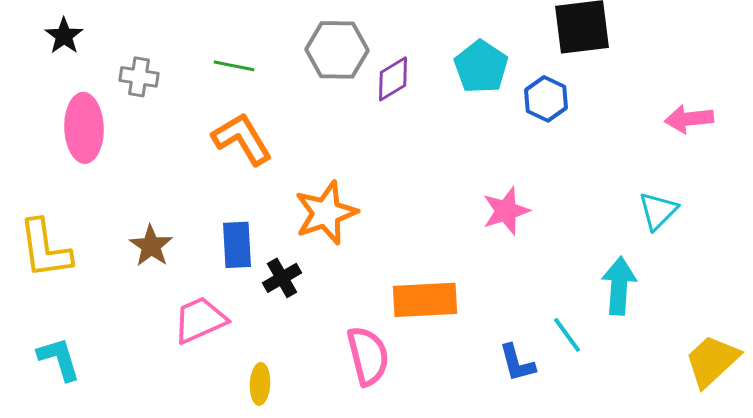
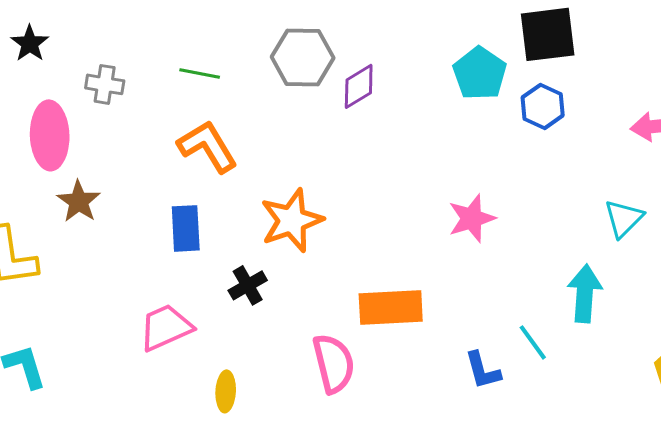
cyan pentagon: (481, 67) -> (480, 73), moved
blue hexagon: (546, 99) -> (543, 106), moved
blue rectangle: (237, 245) -> (186, 228), moved
brown star: (151, 246) -> (79, 201), moved

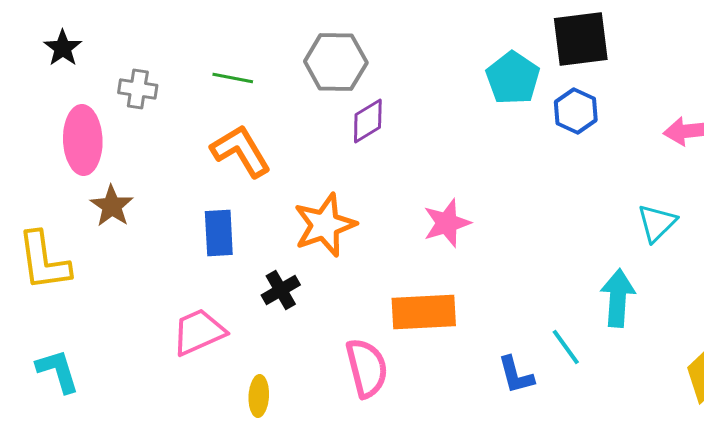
purple diamond: (359, 86) -> (368, 121), moved
pink star: (472, 218) -> (447, 223), moved

